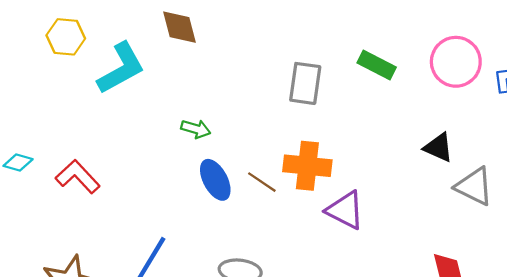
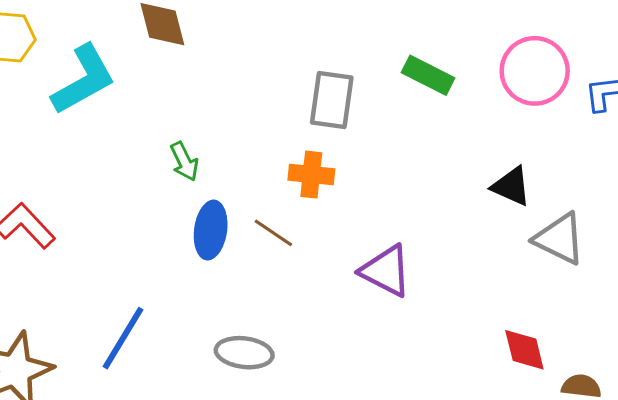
green arrow: (196, 129) -> (184, 161), turned 48
orange cross: (307, 166) -> (311, 175), moved, size x0.7
blue ellipse: (215, 180) -> (211, 230), turned 36

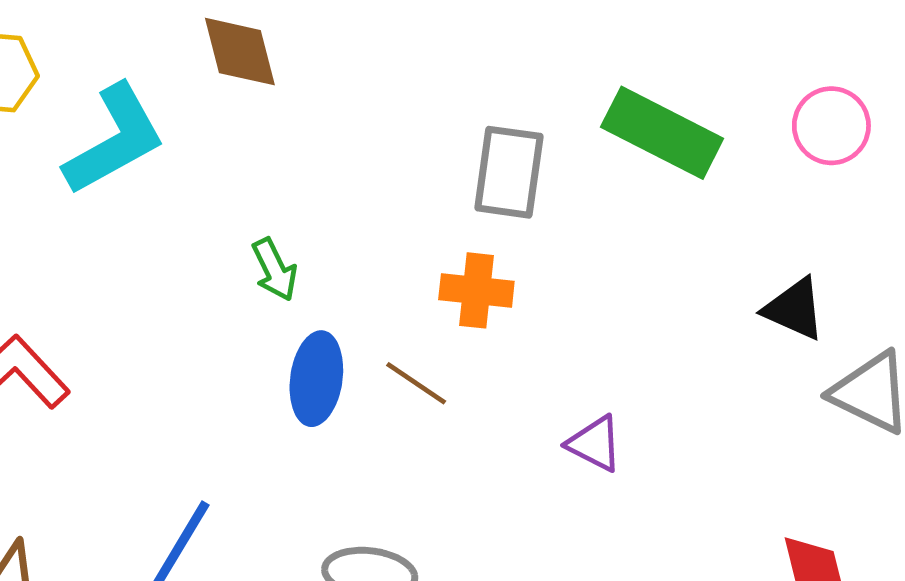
pink circle: (535, 71) -> (831, 126), size x0.7
green rectangle: (428, 75) -> (662, 133), size x1.4
purple triangle: (386, 271) -> (595, 444), size x0.7

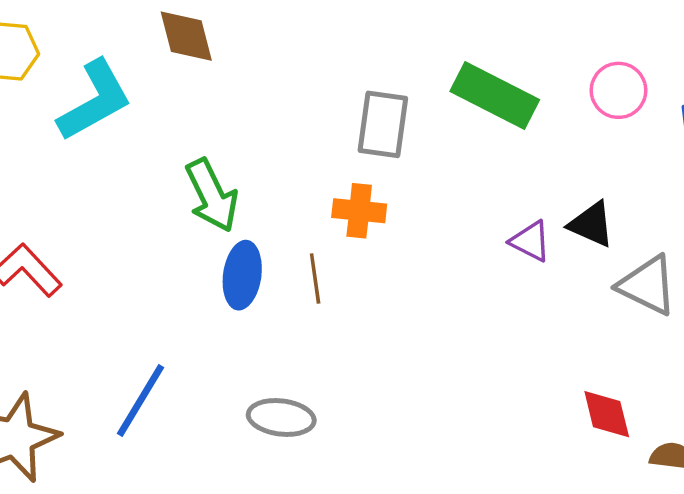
green arrow: (275, 270) -> (212, 195), size x1.6
brown line: (416, 383) -> (315, 279), turned 48
purple triangle: (595, 444) -> (530, 241), moved

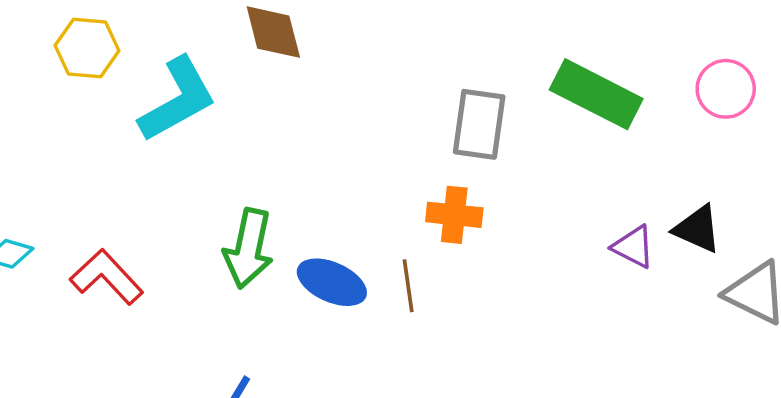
green arrow: (212, 195) -> (248, 249), moved, turned 38
blue ellipse: (242, 275) -> (332, 282), turned -74

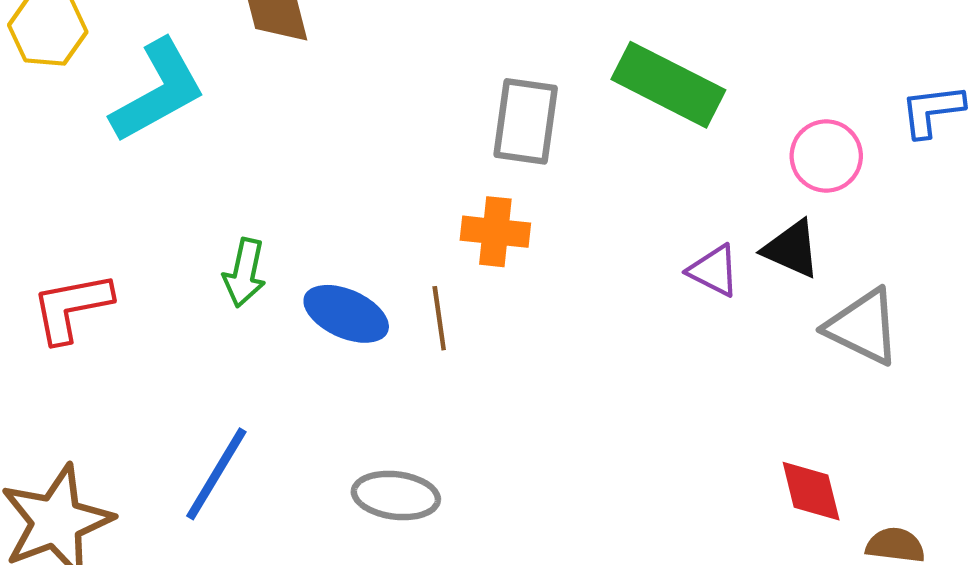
pink circle: (726, 89) -> (826, 156), moved
green arrow: (248, 249) -> (245, 273), size x0.7
red L-shape: (107, 277) -> (72, 307), turned -58

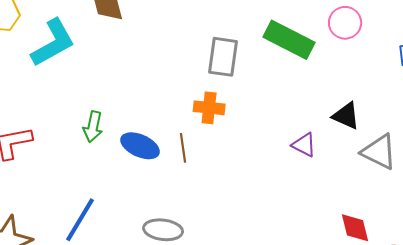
pink circle: (826, 156) -> (345, 23), moved
purple triangle: (714, 271) -> (304, 145), moved

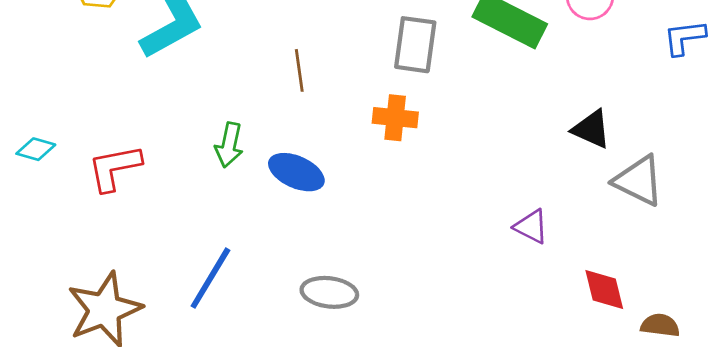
purple triangle: (304, 145) -> (531, 227), moved
brown line: (183, 148) -> (299, 70), moved

